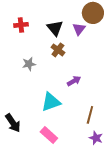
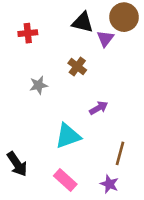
black triangle: (55, 28) -> (83, 22), moved, turned -36
purple star: (96, 138) -> (109, 184), moved

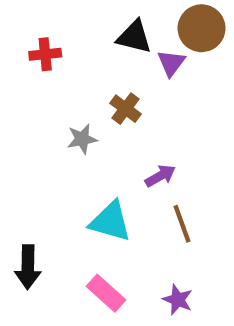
gray star: (39, 85) -> (82, 139), moved
cyan triangle: (68, 136) -> (110, 221), turned 36
brown line: (120, 153) -> (182, 224), moved, turned -35
black arrow: (17, 164) -> (28, 267), turned 35

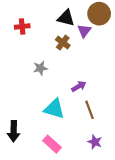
brown cross: (126, 109) -> (63, 43), moved
purple star: (178, 300) -> (95, 142), moved

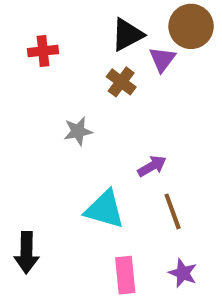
black triangle: (66, 18) -> (127, 35), turned -42
pink rectangle: (52, 144) -> (125, 275), moved, turned 42

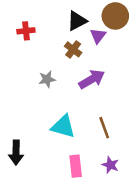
purple arrow: (152, 166) -> (92, 79), moved, size x1.5

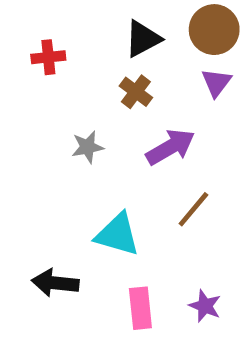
purple triangle: (98, 36) -> (216, 83), moved
brown line: (104, 128) -> (193, 209), moved, turned 60
black arrow: (16, 153) -> (55, 283), moved, turned 95

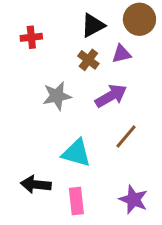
purple triangle: (216, 83) -> (121, 54), moved, turned 40
gray star: (87, 147) -> (57, 96), size x1.4
purple star: (205, 306) -> (133, 200), size x1.4
pink rectangle: (140, 308) -> (76, 201), moved

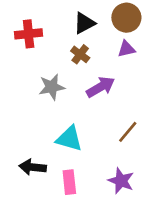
red cross: (31, 37) -> (29, 34), size x1.4
purple triangle: (121, 54) -> (126, 49), moved
brown line: (126, 136) -> (128, 132), moved

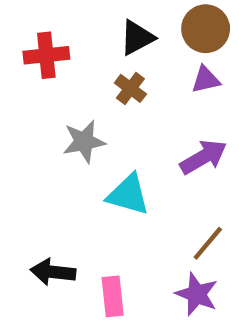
purple arrow: (101, 87) -> (203, 157), moved
brown line: (128, 132) -> (208, 243), moved
cyan triangle: (69, 139) -> (128, 195), moved

